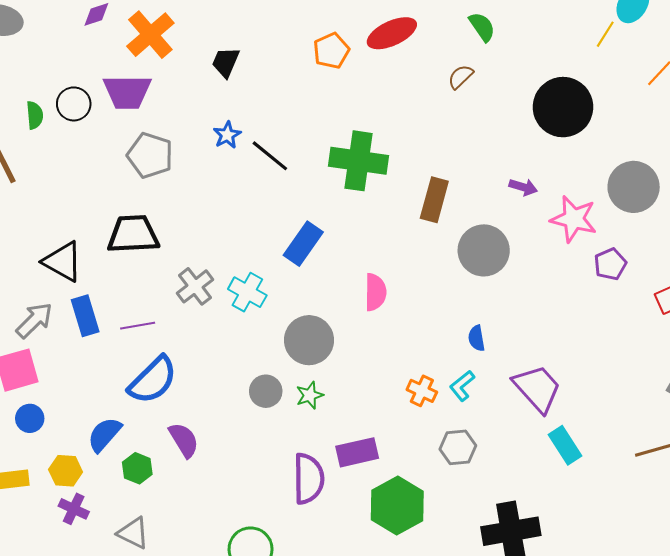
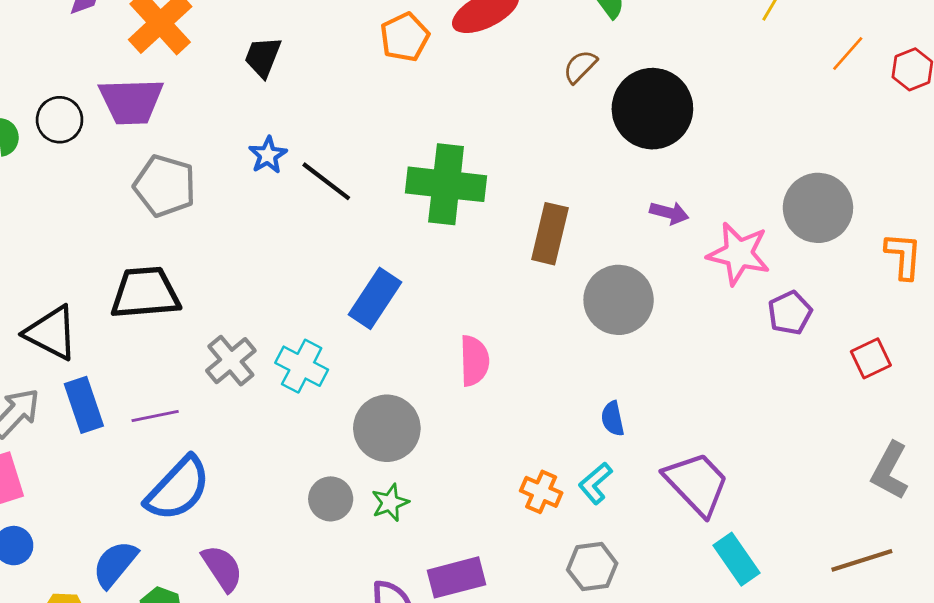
black circle: (563, 107) -> (652, 109), moved

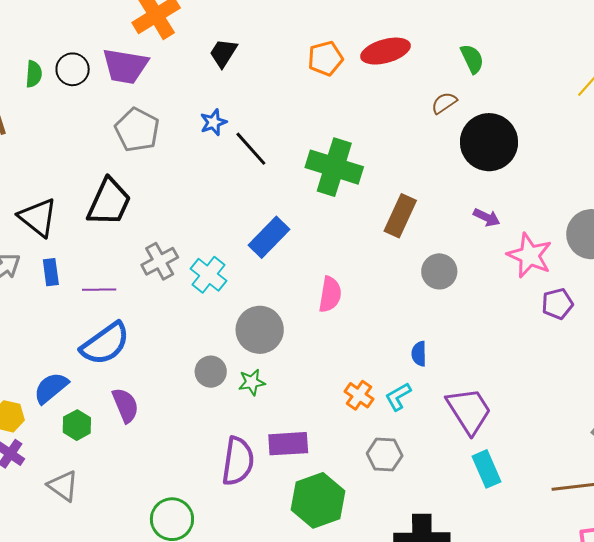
black trapezoid: (145, 293) -> (109, 202), turned 108
gray circle: (619, 300) -> (439, 271), size x0.7
blue rectangle: (84, 405) -> (51, 272), size x0.7

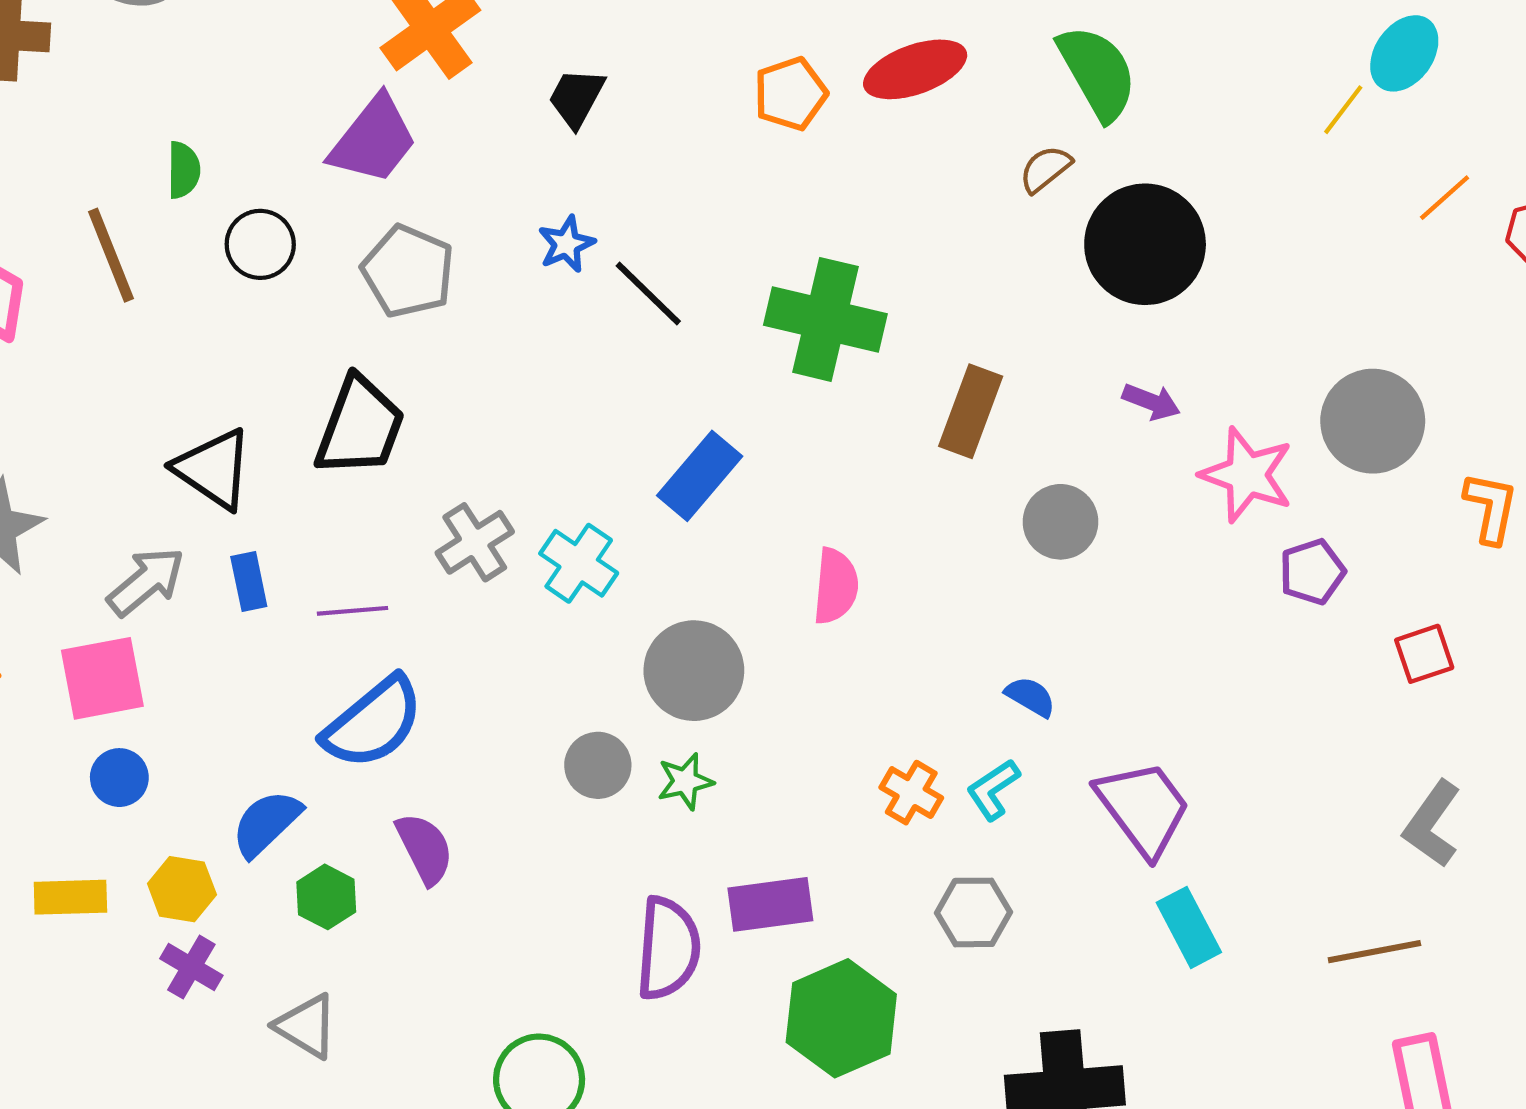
green semicircle: (472, 59) -> (1097, 73), size x1.6
purple trapezoid: (125, 66) -> (373, 140), turned -57
black circle: (73, 69) -> (260, 244), moved
blue semicircle: (419, 354) -> (1030, 697), turned 125

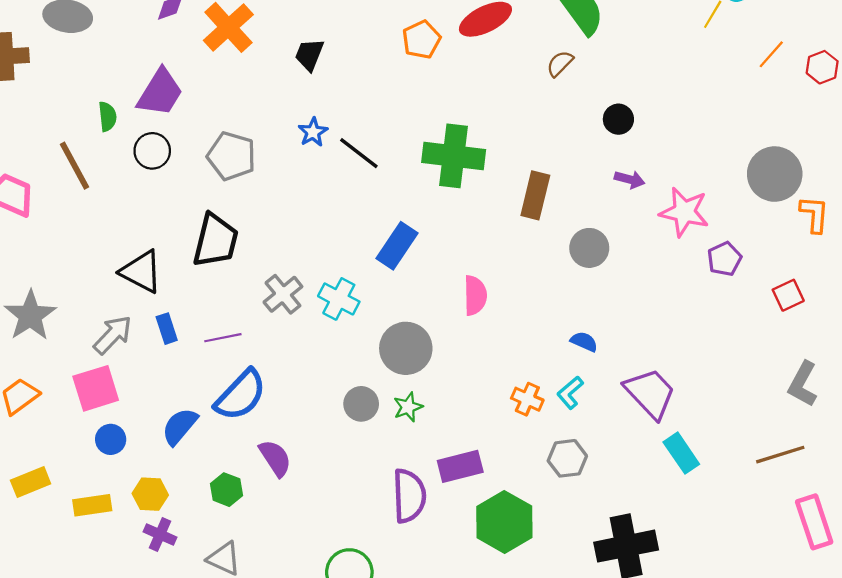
purple trapezoid: (373, 140) -> (160, 93), moved
black circle: (1145, 244) -> (618, 119), moved, size x0.5
gray circle: (1373, 421) -> (775, 174), moved
blue semicircle: (266, 823) -> (180, 426), moved

